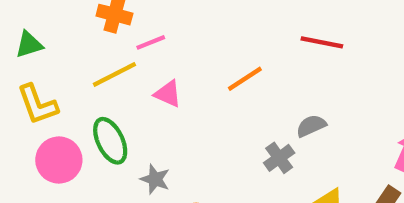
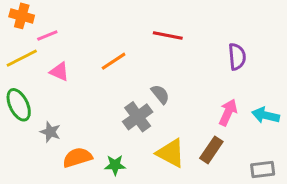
gray semicircle: (311, 126) -> (160, 94), turned 75
gray cross: (279, 158) -> (138, 117), size x1.4

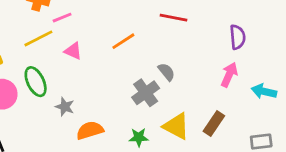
pink arrow: (228, 112) -> (229, 75), moved
green star: (115, 165) -> (139, 137), moved

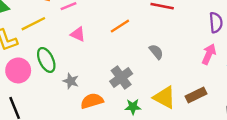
yellow line: (38, 38) -> (33, 24), moved
gray cross: (146, 93) -> (121, 78), moved
brown rectangle: (214, 123) -> (196, 95), turned 30

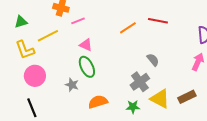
orange line: (120, 26) -> (128, 28), moved
green ellipse: (46, 60) -> (87, 67), moved
gray cross: (121, 78) -> (140, 82), moved
gray star: (71, 81) -> (72, 85), moved

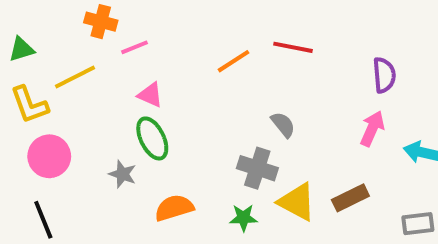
gray cross: (140, 82) -> (257, 168), turned -36

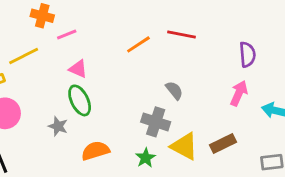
green star: (243, 218) -> (146, 158), turned -30

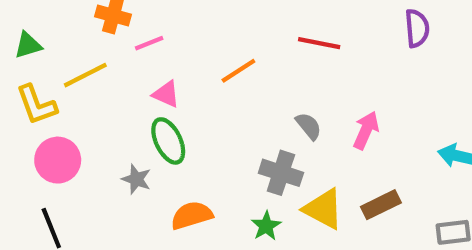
orange line: (138, 44) -> (238, 71), moved
purple semicircle: (247, 55) -> (417, 28), moved
pink arrow: (239, 93) -> (366, 130), moved

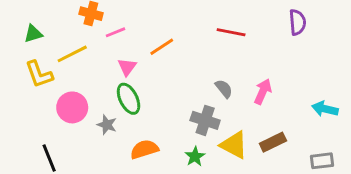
orange line: (238, 71) -> (162, 47), moved
pink triangle: (166, 94) -> (127, 67), turned 42
pink circle: (58, 160) -> (72, 107), moved

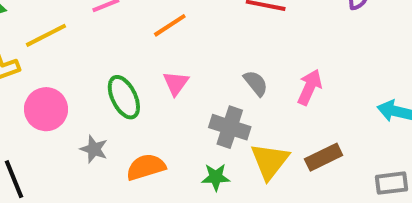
pink triangle: (127, 67) -> (176, 83), moved
gray star: (107, 125) -> (94, 149), moved
yellow triangle: (234, 145) -> (270, 161), turned 40
green star: (195, 157) -> (216, 177), turned 30

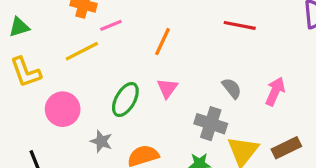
orange line: (170, 25) -> (162, 42), turned -32
yellow line: (46, 35) -> (82, 51), moved
green ellipse: (124, 97) -> (125, 100), turned 56

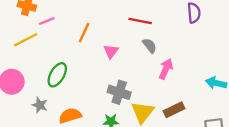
pink triangle: (167, 88) -> (111, 51), moved
gray semicircle: (232, 88) -> (150, 46), moved

